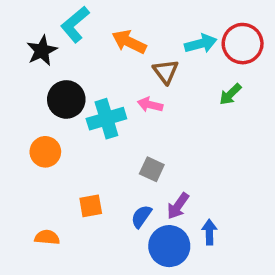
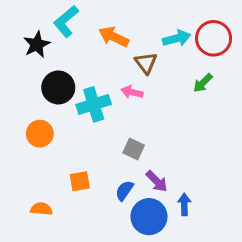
purple arrow: (178, 206) -> (157, 181), turned -80

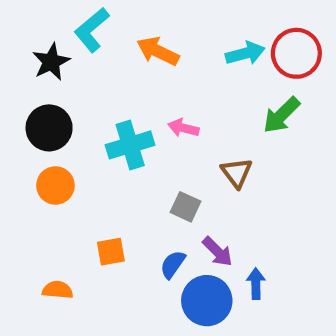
brown triangle: (146, 63) -> (237, 173), moved
green arrow: (203, 83) -> (281, 115), size x1.4
black circle: (58, 87) -> (49, 128), moved

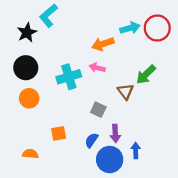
orange arrow: (158, 51) -> (103, 44), moved, turned -45
green arrow: (281, 115) -> (146, 74), moved
purple arrow: (217, 252) -> (115, 133), turned 42

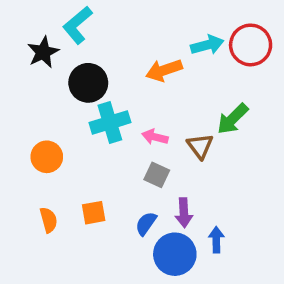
black circle: (26, 68) -> (88, 83), moved
pink arrow: (97, 68) -> (155, 137), moved
orange semicircle: (30, 154) -> (49, 220), moved, turned 70

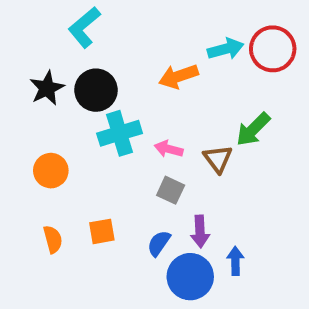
black star: (43, 52) -> (47, 88), moved

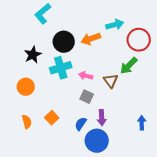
red circle: (273, 49) -> (139, 40), moved
black star: (47, 88) -> (33, 55), moved
black circle: (96, 90) -> (64, 42), moved
orange square: (102, 231) -> (52, 118), turned -32
blue arrow: (235, 261) -> (142, 123), moved

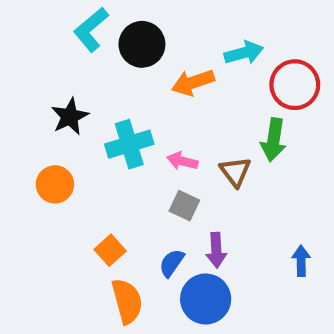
black circle: (64, 42) -> (142, 44), moved
green arrow: (129, 66) -> (274, 140), turned -36
orange semicircle: (27, 122) -> (127, 301), moved, size x1.5

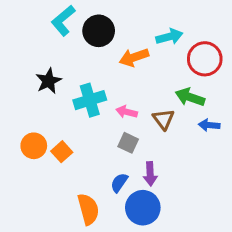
green arrow: (274, 140) -> (190, 97), turned 100
orange circle: (55, 184) -> (34, 146), moved
orange square: (110, 250) -> (62, 152), moved
blue arrow: (301, 261) -> (209, 125), moved, turned -84

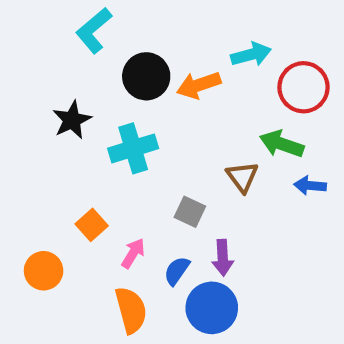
black circle: (99, 31) -> (146, 76), moved
pink arrow: (127, 112) -> (133, 253), moved, turned 108
orange circle: (34, 146) -> (44, 271), moved

